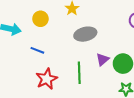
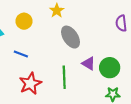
gray ellipse: (85, 34) -> (71, 37), turned 70
purple triangle: (103, 60) -> (88, 63), turned -48

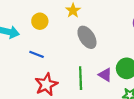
purple triangle: (88, 63) -> (105, 75), moved

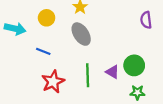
gray ellipse: (87, 37) -> (81, 34), moved

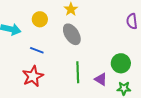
purple triangle: (113, 72) -> (101, 79), moved
red star: (53, 82) -> (33, 76), moved

